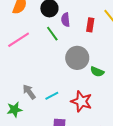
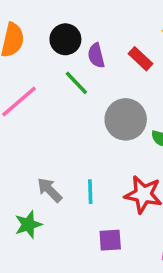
red rectangle: (90, 25) -> (140, 59), turned -48
cyan line: (52, 96) -> (90, 192), turned -56

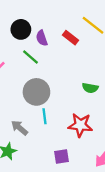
gray circle: (126, 119) -> (36, 92), moved
cyan line: (90, 192) -> (44, 116), moved

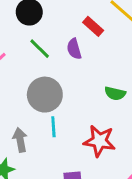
purple semicircle: (42, 38) -> (74, 49), moved
gray arrow: (20, 128) -> (20, 140), turned 36

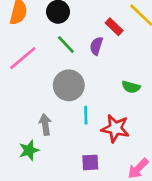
purple semicircle: (74, 49) -> (96, 46), turned 30
cyan line: (53, 127) -> (86, 115), moved

